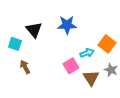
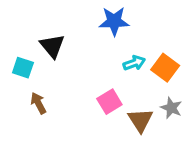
blue star: (67, 25) -> (114, 21), moved
cyan arrow: (87, 53) -> (134, 63), moved

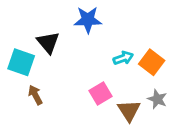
blue star: (114, 21) -> (88, 20), moved
cyan square: (23, 68) -> (21, 62), size x1.4

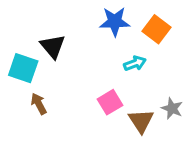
blue star: (88, 20) -> (115, 22), moved
orange square: (152, 62) -> (157, 29), moved

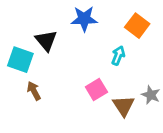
blue star: (115, 22) -> (84, 19), moved
cyan arrow: (135, 63) -> (118, 55), turned -48

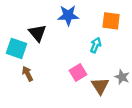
orange square: (137, 26) -> (111, 21), turned -30

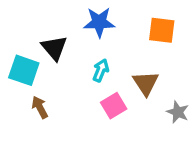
cyan arrow: (96, 45) -> (101, 70), moved
brown triangle: (100, 86) -> (146, 83), moved

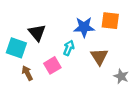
blue star: (99, 22) -> (84, 27), moved
pink square: (114, 106) -> (52, 65), moved

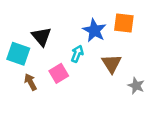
blue star: (84, 27) -> (94, 30), turned 30

